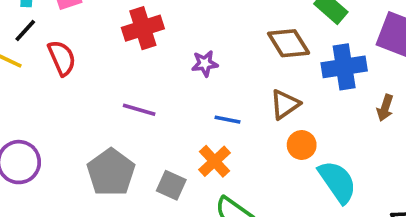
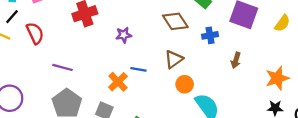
blue cross: (344, 67) -> (210, 35), size x0.6
purple line: (139, 110) -> (63, 67), moved
orange cross: (214, 161) -> (118, 82), moved

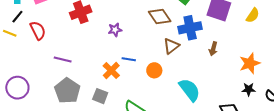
blue cross: (210, 35) -> (190, 28), size x1.6
brown triangle: (174, 59) -> (171, 46), moved
orange circle: (185, 84) -> (154, 70), moved

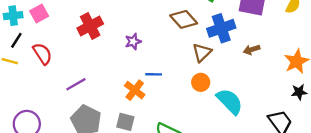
brown arrow: (213, 49) -> (252, 50), turned 64
purple line: (63, 59) -> (76, 84), turned -36
orange circle: (154, 70) -> (201, 82), moved

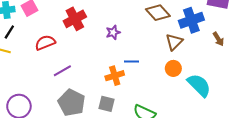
brown arrow: (252, 50) -> (218, 39), turned -104
red semicircle: (42, 54) -> (45, 43), moved, turned -78
orange cross: (135, 90) -> (115, 76), turned 36

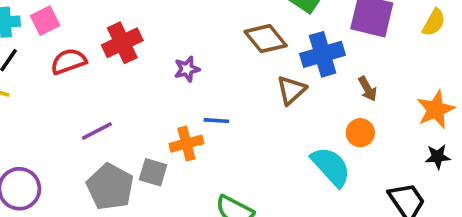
red semicircle: (45, 43) -> (69, 61), moved
orange circle: (173, 68) -> (360, 133), moved
gray square: (107, 104) -> (153, 172), moved

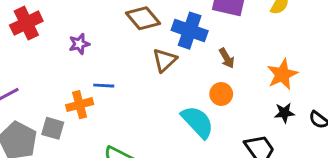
blue cross: (323, 54) -> (190, 31), turned 36

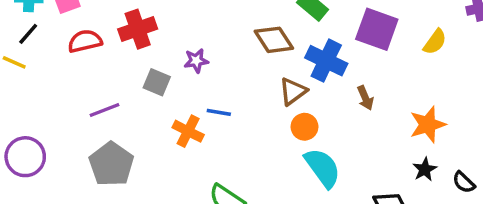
orange circle: (221, 94) -> (305, 127), moved
orange cross: (80, 105) -> (188, 131), turned 35
black star: (284, 113) -> (425, 169), turned -30
gray square: (53, 128) -> (157, 82), moved

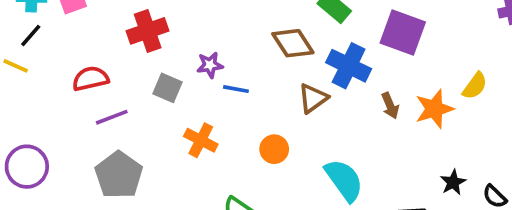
red semicircle: (85, 41) -> (90, 79), moved
yellow semicircle: (435, 42) -> (475, 86), moved
blue line: (219, 112) -> (236, 89), moved
orange star: (428, 125) -> (434, 109), moved
orange circle: (305, 127) -> (274, 149), moved

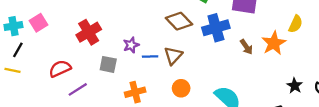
blue cross: (349, 66) -> (216, 28), turned -30
brown triangle: (313, 98) -> (173, 56), moved
orange cross: (201, 140) -> (135, 92), turned -30

